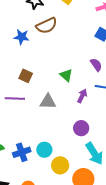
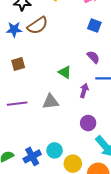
blue star: (22, 37) -> (14, 29), moved
brown square: (26, 76) -> (18, 64), moved, turned -32

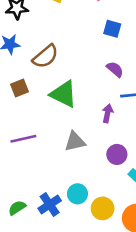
brown semicircle: (37, 25) -> (45, 56), moved
green triangle: (65, 72) -> (64, 94), moved, size x1.6
gray triangle: (51, 102) -> (75, 142), moved

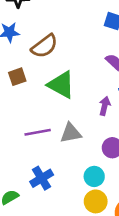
purple line: (23, 139) -> (38, 132), moved
cyan circle: (77, 194) -> (94, 176), moved
blue cross: (50, 204) -> (42, 178), moved

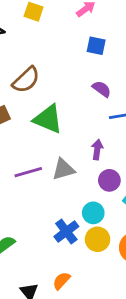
purple arrow: (105, 106) -> (97, 150), moved
blue cross: (42, 178) -> (66, 231), moved

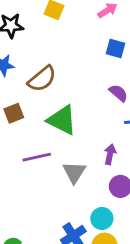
gray triangle: (63, 169) -> (74, 172), turned -45
purple line: (28, 172) -> (37, 157), moved

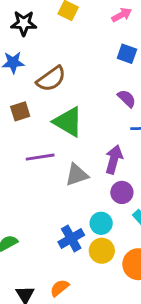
purple arrow: (110, 154) -> (114, 159), size x1.4
gray triangle: (74, 172) -> (77, 175), turned 35

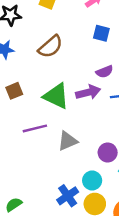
brown semicircle: (51, 79) -> (50, 47), moved
purple semicircle: (127, 98) -> (105, 72), turned 119
purple arrow: (114, 159) -> (88, 92), moved, turned 65

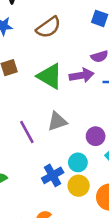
purple line: (35, 128) -> (27, 132), moved, turned 70

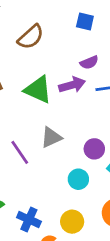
blue cross: (53, 175) -> (29, 219), moved, turned -30
yellow circle: (79, 186) -> (72, 222), moved

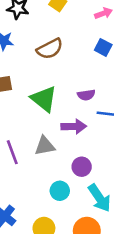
purple semicircle: (89, 62) -> (86, 95), moved
purple arrow: (72, 85) -> (74, 126), moved

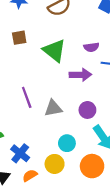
gray triangle: (45, 146) -> (53, 108), moved
cyan circle: (60, 191) -> (67, 143), moved

